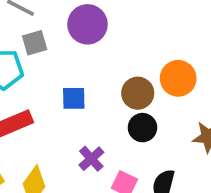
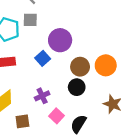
purple circle: (88, 24) -> (60, 40), moved
blue square: (74, 98) -> (43, 58), turned 32

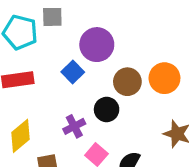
black circle: (77, 87) -> (107, 109), moved

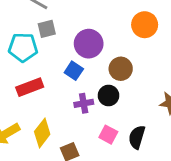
orange circle: (164, 78) -> (145, 25), moved
purple cross: (74, 126) -> (84, 103), moved, turned 30

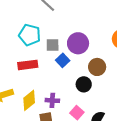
gray square: (47, 29) -> (53, 45), moved
purple cross: (84, 103) -> (52, 100), moved

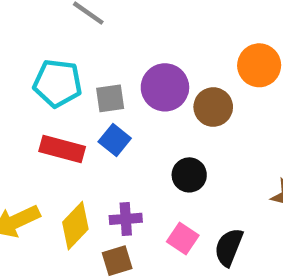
blue square: (63, 60) -> (115, 140), moved
red rectangle: (28, 65) -> (62, 149), turned 30
brown circle: (97, 67) -> (213, 107), moved

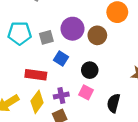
blue square: (115, 140) -> (61, 58), moved
red rectangle: (62, 149) -> (36, 75), moved
pink square: (183, 239) -> (86, 92), moved

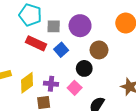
brown circle: (97, 35) -> (99, 50), moved
red rectangle: (36, 75) -> (36, 43), moved

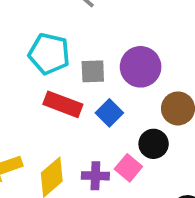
pink square: (75, 88) -> (128, 168), moved

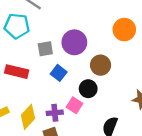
cyan pentagon: (49, 54) -> (17, 26), moved
red rectangle: (63, 104) -> (17, 72), moved

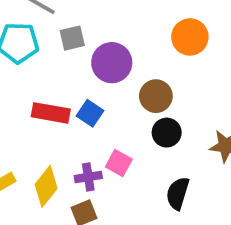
gray square: (45, 49) -> (72, 38), moved
red rectangle: (17, 72) -> (51, 113), moved
black circle: (88, 89) -> (167, 133), moved

